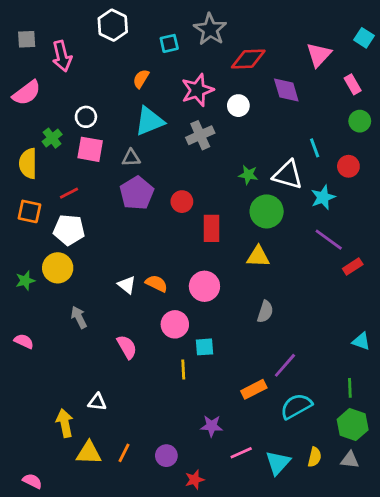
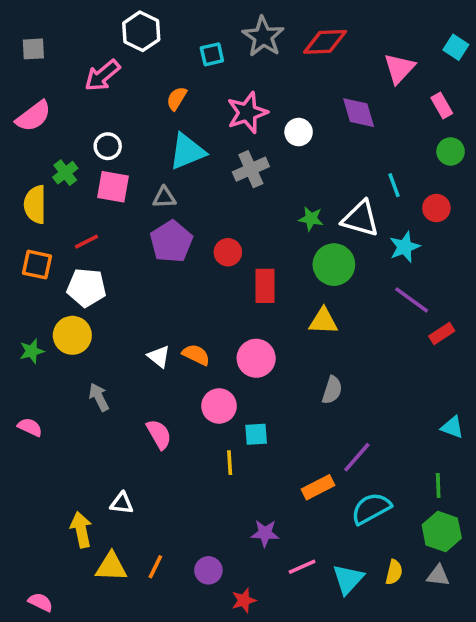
pink arrow: (62, 56) -> (102, 75), moved, turned 64
red diamond: (248, 59) -> (325, 42), moved

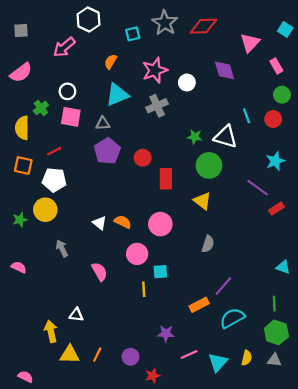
red circle: (436, 208) -> (273, 119), moved
cyan star: (405, 247) -> (275, 161), moved
yellow triangle: (323, 321) -> (202, 201), turned 36

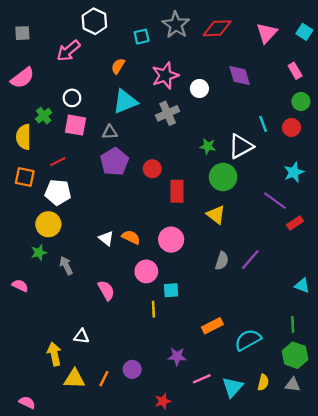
pink triangle: (250, 43) -> (267, 33), moved
white triangle: (226, 137) -> (241, 146), turned -45
green star: (20, 220) -> (39, 253), moved
purple line: (223, 286) -> (250, 260), moved
purple circle: (130, 357) -> (132, 369), moved

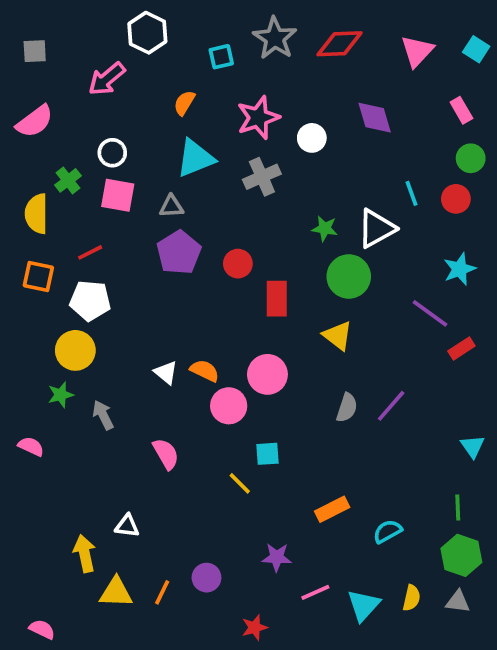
pink circle: (146, 271) -> (229, 406), moved
cyan triangle: (302, 286) -> (473, 446), turned 35
yellow line: (153, 309) -> (240, 483), turned -42
cyan semicircle: (248, 340) -> (388, 531), size x0.7

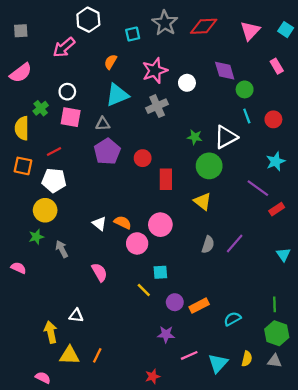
green circle: (471, 158) -> (245, 89), moved
cyan triangle: (473, 446) -> (283, 255), moved
purple circle: (206, 578) -> (175, 302), moved
pink semicircle: (42, 629) -> (43, 378), moved

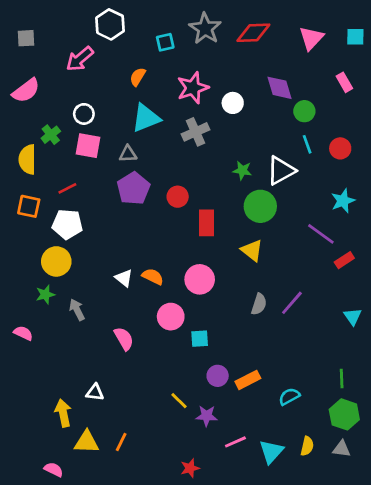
cyan square: (286, 30) -> (355, 37), turned -32
pink circle: (137, 243) -> (171, 317), moved
yellow line: (144, 290) -> (179, 401), moved

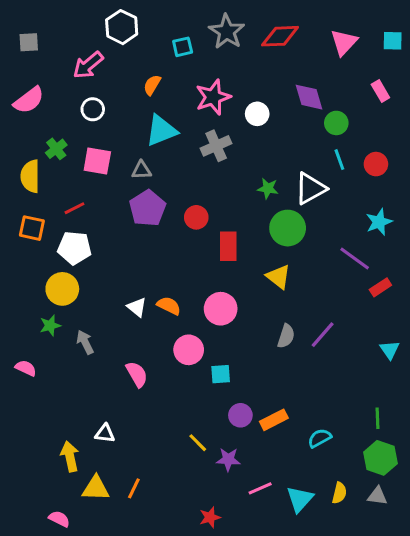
white circle: (84, 114) -> (93, 109), moved

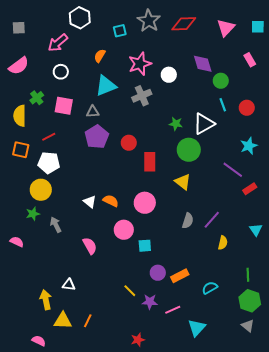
pink line: (260, 488) -> (173, 310), moved
yellow semicircle: (339, 493) -> (223, 243), moved
gray triangle: (377, 496) -> (248, 326), turned 32

